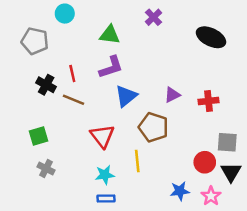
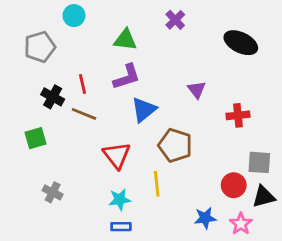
gray pentagon: (35, 41) -> (40, 47), turned -30
purple triangle: (172, 95) -> (197, 90), moved, turned -42
green square: (39, 136) -> (35, 138), moved
black triangle: (231, 172) -> (264, 197), turned 45

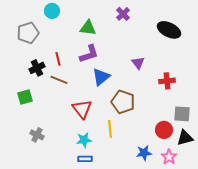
black cross: (53, 97) -> (37, 68), turned 35

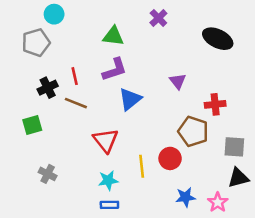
cyan circle: (52, 11) -> (54, 14), moved
brown pentagon: (123, 102) -> (193, 131), moved
red circle: (164, 130) -> (170, 158), moved

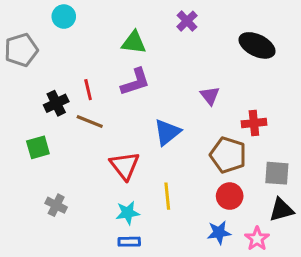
gray pentagon: (36, 43) -> (21, 50), moved
blue triangle: (130, 99) -> (167, 132), moved
red circle: (170, 158) -> (230, 196), moved

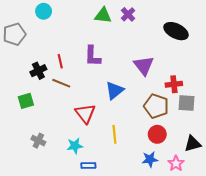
green triangle: (134, 42) -> (103, 15), moved
purple L-shape: (135, 82) -> (93, 56), turned 110
purple triangle: (210, 96) -> (144, 65), size x1.5
gray square: (277, 173) -> (186, 103), moved
cyan star: (128, 213) -> (75, 146), moved

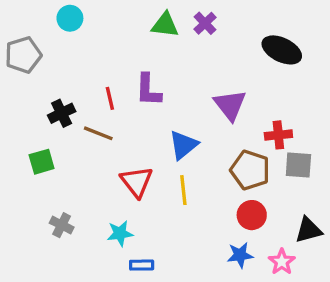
red line: (60, 61) -> (110, 98), moved
yellow line: (114, 134) -> (183, 190), moved

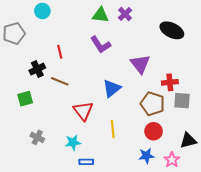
purple L-shape: (148, 90) -> (100, 45), moved, turned -35
red line: (110, 98) -> (60, 52), moved
yellow line: (183, 190) -> (113, 129), moved

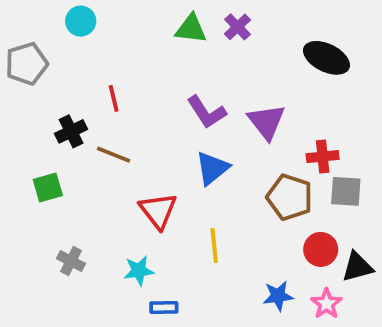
purple L-shape: (100, 45) -> (206, 112), moved
red circle: (154, 131) -> (321, 249), moved

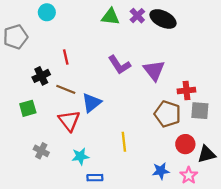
black ellipse: (326, 58) -> (163, 19), moved
blue triangle: (212, 168) -> (92, 103), moved
red triangle: (158, 211) -> (69, 121), moved

